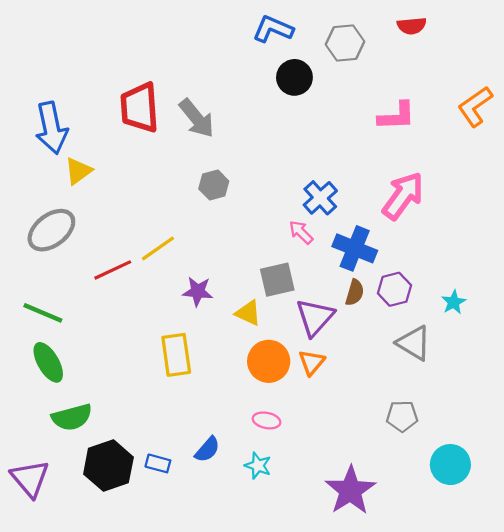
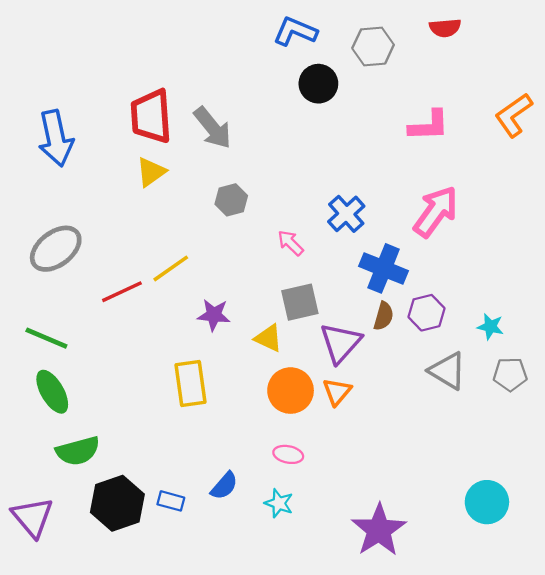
yellow triangle: (78, 171) -> (151, 172), moved
pink arrow: (301, 232) -> (291, 243), moved
cyan star: (454, 302) -> (490, 327), turned -30
gray pentagon: (402, 416) -> (510, 374), moved

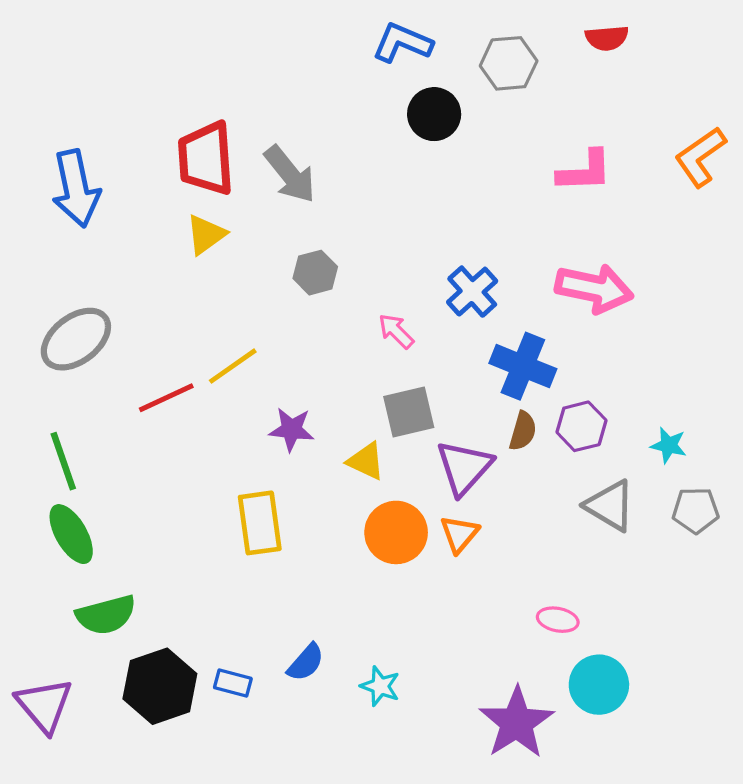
pink arrow: (436, 212) -> (594, 288), turned 66
green line: (46, 338) -> (63, 461), turned 48
pink ellipse: (288, 454) -> (558, 620), moved
cyan circle: (487, 502) -> (599, 685), moved

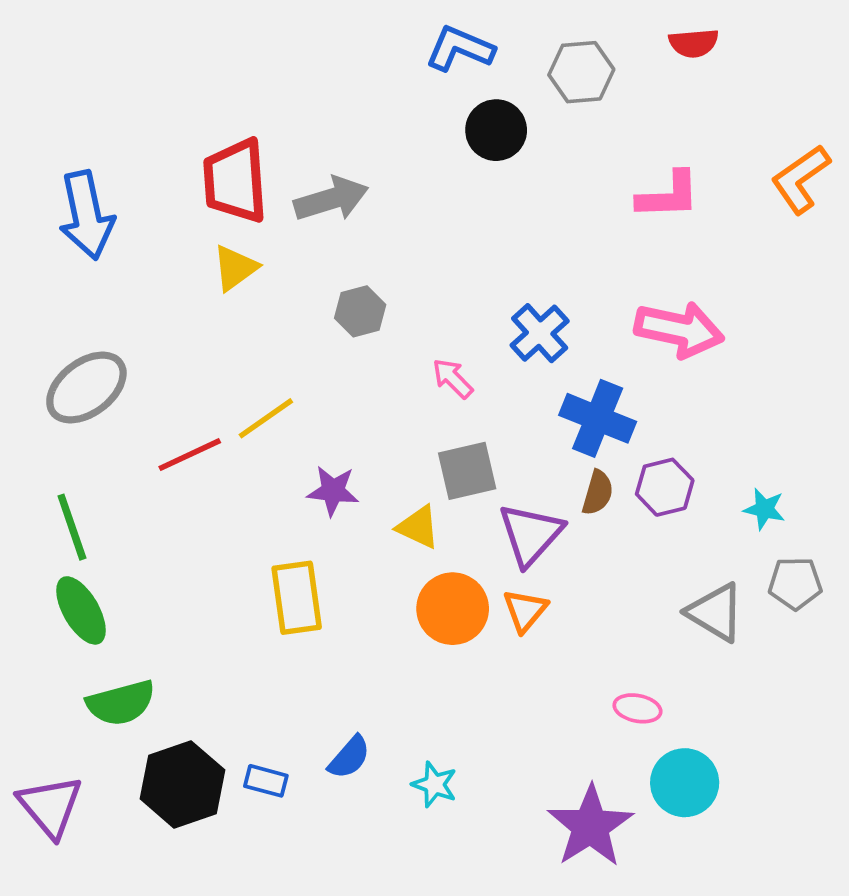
gray arrow: (290, 174) -> (331, 199), turned -68
gray triangle: (610, 506) -> (715, 612), moved

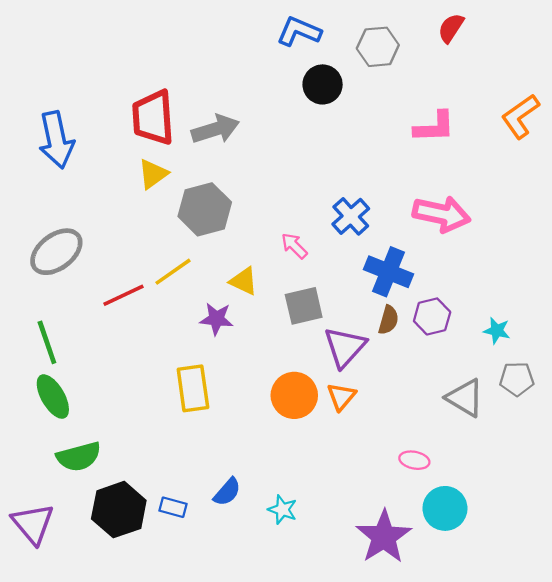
red semicircle: (694, 43) -> (451, 28), turned 128
gray hexagon: (360, 311) -> (205, 209), moved, size x1.6
yellow triangle: (418, 527) -> (244, 281), moved

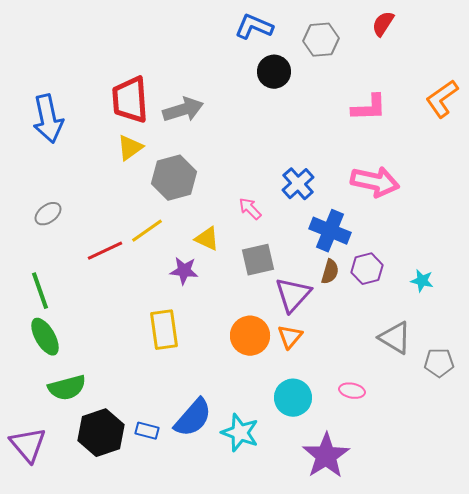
gray ellipse: (56, 252) -> (48, 214), size x0.6
gray pentagon: (517, 379) -> (439, 363), moved
blue semicircle: (227, 492) -> (193, 418), size x1.6
cyan circle: (445, 508) -> (293, 398), moved
cyan star: (282, 510) -> (240, 433), size x1.5

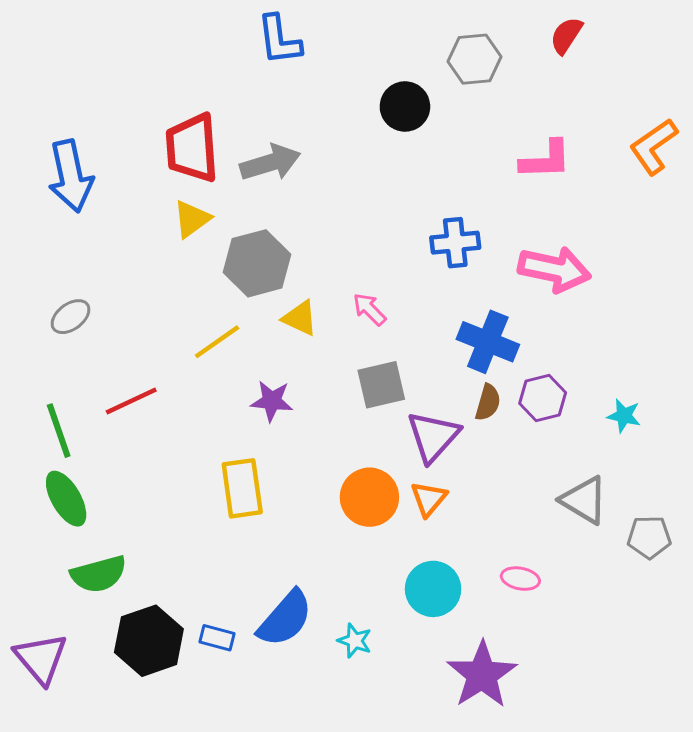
blue L-shape: (254, 27) -> (279, 40), moved, turned -120
blue cross: (298, 184) -> (455, 243), moved, turned 36
yellow triangle: (207, 239) -> (300, 318), moved
red line: (105, 251) -> (131, 401), moved
cyan star: (240, 433) -> (355, 641), size x0.6

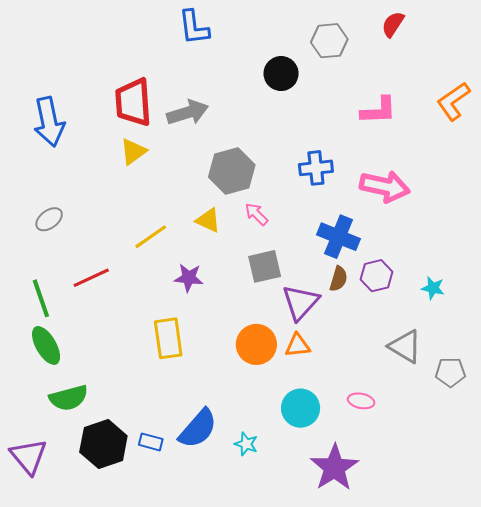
gray hexagon: (257, 263) -> (232, 171), moved
orange triangle: (429, 499) -> (297, 345), turned 44

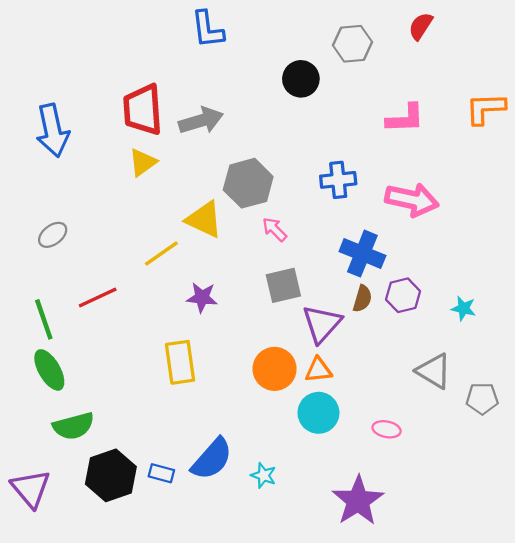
orange L-shape: (453, 101) -> (485, 109), turned 33
yellow triangle: (208, 220) -> (204, 219), moved, size x1.4
cyan circle: (301, 408) -> (318, 413), moved

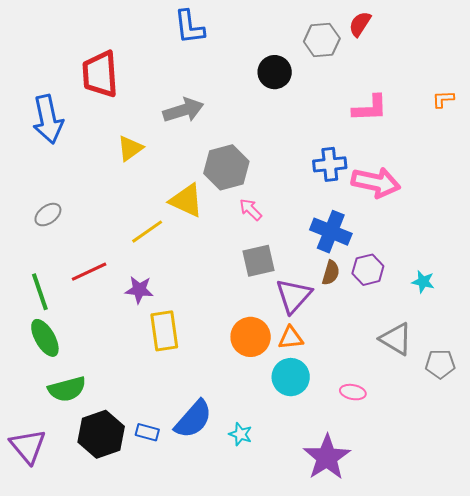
red semicircle: (421, 26) -> (360, 24), moved
orange L-shape: (485, 109) -> (443, 99), size x0.6
red trapezoid: (143, 110) -> (100, 74), moved
blue cross: (338, 180) -> (330, 164), moved
purple star: (202, 297) -> (139, 290), moved

